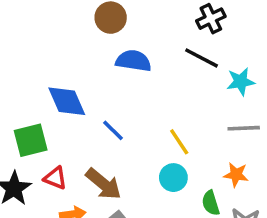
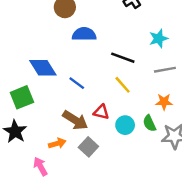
black line: (201, 58) -> (123, 58), moved
red triangle: (55, 178) -> (101, 112), moved
cyan circle: (173, 178) -> (125, 125), moved

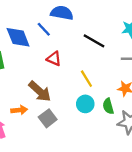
blue line: (77, 83) -> (44, 29), moved
yellow line: (123, 85) -> (86, 79), moved
red triangle: (101, 112) -> (54, 59), moved

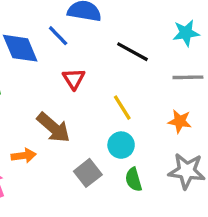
red triangle: (54, 59) -> (74, 79), turned 35
green semicircle: (108, 106) -> (134, 179), moved
gray square: (48, 118) -> (88, 173), moved

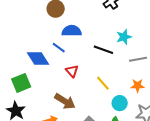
cyan star: (186, 33) -> (124, 37), moved
cyan circle: (121, 145) -> (120, 103), moved

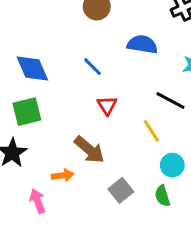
blue semicircle: (72, 31) -> (142, 44), moved
black line: (103, 50) -> (170, 100), moved
blue diamond: (38, 58) -> (32, 68), moved

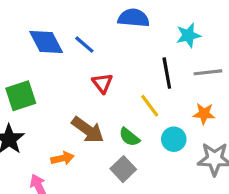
blue diamond: (32, 68) -> (46, 42), moved
black line: (170, 100) -> (167, 73), turned 56
green semicircle: (162, 196) -> (129, 137), moved, turned -30

